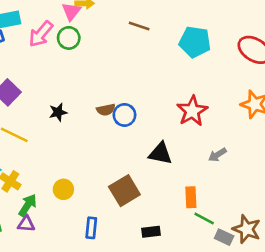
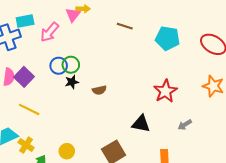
green circle: (69, 38) -> (71, 65), moved
black star: (58, 112) -> (72, 82), moved
blue circle: (124, 115) -> (59, 66), moved

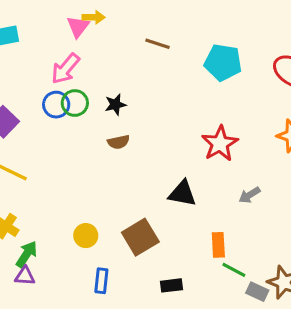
pink arrow: (49, 32) -> (65, 69), moved
black star: (72, 82) -> (115, 105), moved
yellow circle: (67, 151) -> (86, 236), moved

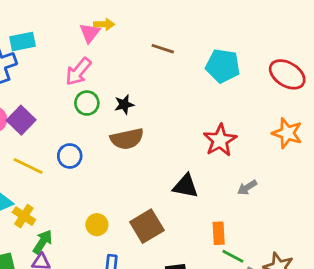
blue circle: (56, 105) -> (70, 156), moved
brown semicircle: (119, 142) -> (127, 139), size x1.6

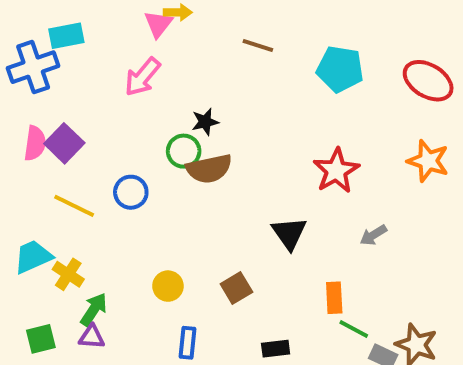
green circle: (87, 103) -> (184, 151), moved
black triangle: (186, 186) -> (289, 233), turned 44
brown square: (147, 226) -> (236, 288), size x0.7

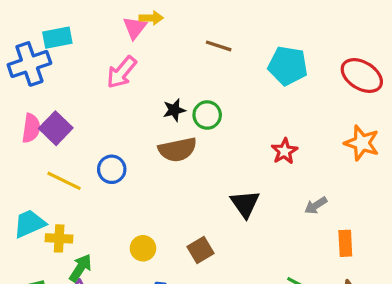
green circle: (184, 151) -> (207, 115), moved
red star: (336, 171) -> (284, 151), size x0.7
yellow cross: (68, 274) -> (59, 238), turned -30
orange rectangle: (334, 298) -> (345, 243), moved

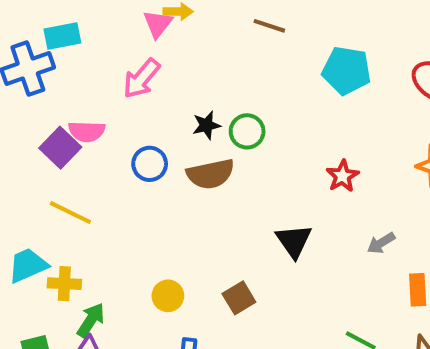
brown line: (219, 46) -> (269, 26), moved
pink semicircle: (31, 128) -> (87, 131), moved, turned 84
blue circle: (112, 169) -> (150, 164), moved

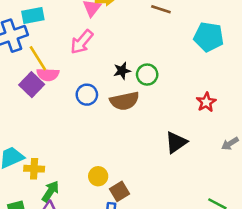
yellow line: (70, 213) -> (38, 58), moved, turned 32
black triangle: (294, 241) -> (176, 142), turned 30
brown square: (239, 298) -> (119, 191), moved

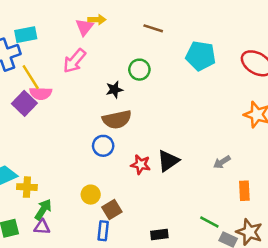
green circle: (147, 75) -> (139, 70), moved
blue circle: (87, 95) -> (103, 146), moved
red star: (206, 102) -> (141, 165), moved, turned -30

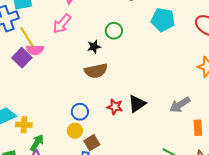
blue circle: (103, 146) -> (80, 112), moved
gray arrow: (222, 162) -> (180, 105), size x1.5

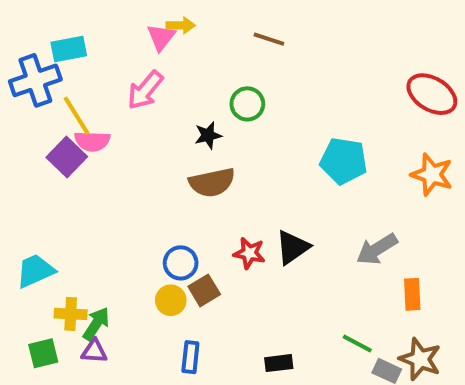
cyan pentagon: (163, 20) -> (344, 161), moved
yellow cross: (24, 125) -> (71, 314), moved
brown square: (92, 143) -> (204, 290), moved

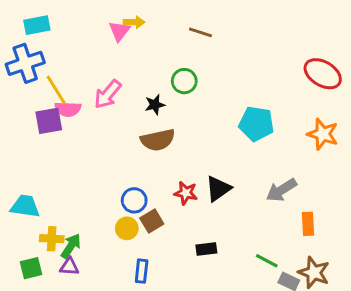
cyan rectangle: (69, 49) -> (37, 25), moved
pink arrow: (145, 90) -> (108, 94), moved
purple square: (67, 157) -> (49, 121), turned 36
cyan trapezoid: (35, 271) -> (25, 206), turned 32
black rectangle: (279, 363) -> (206, 249), moved

